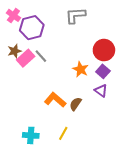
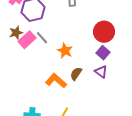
orange star: (81, 69) -> (65, 51), moved
brown semicircle: (75, 104) -> (76, 74), moved

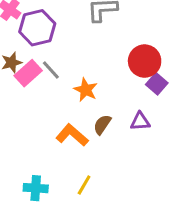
purple square: (103, 53) -> (157, 84), moved
purple triangle: (101, 72) -> (140, 122), turned -40

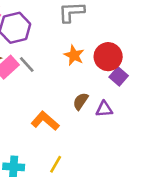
orange star: (86, 90) -> (74, 55), moved
brown semicircle: (102, 125) -> (81, 101), moved

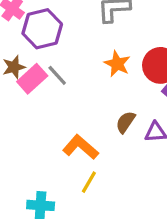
yellow line: (56, 164) -> (89, 182), moved

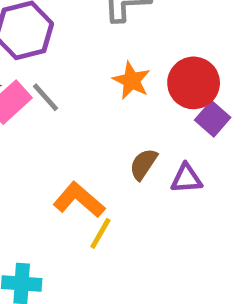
yellow line: (89, 182) -> (100, 233), moved

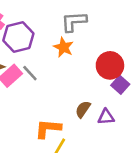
orange star: (131, 81) -> (63, 47), moved
orange L-shape: (79, 200) -> (48, 129), turned -36

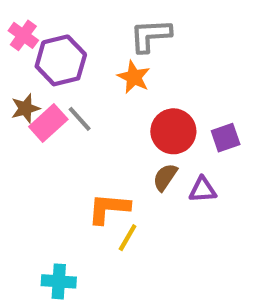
red circle: (110, 65) -> (173, 131), moved
purple square: (120, 85) -> (226, 138), turned 30

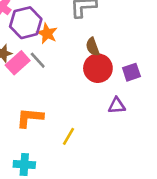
orange star: (134, 77) -> (47, 33), moved
brown semicircle: (165, 177) -> (93, 47), moved, turned -54
orange L-shape: (109, 208) -> (30, 118), moved

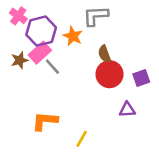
orange star: (47, 33) -> (73, 36), moved
pink rectangle: (18, 63) -> (40, 53), moved

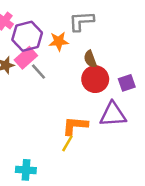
orange star: (73, 36) -> (59, 41), turned -30
purple triangle: (127, 110) -> (113, 114), size x1.6
orange L-shape: (45, 121) -> (75, 126), moved

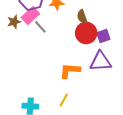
purple square: (127, 83) -> (103, 36), moved
yellow line: (67, 143) -> (64, 100), moved

